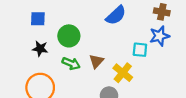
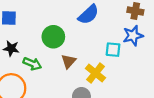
green circle: (69, 36) -> (53, 37), moved
green arrow: (71, 63) -> (32, 64), moved

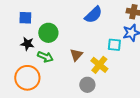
green circle: (53, 37) -> (48, 33), moved

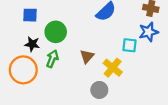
green arrow: (45, 57) -> (52, 59), turned -91
orange circle: (27, 78) -> (23, 70), moved

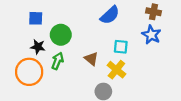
blue star: (148, 32) -> (151, 35), turned -30
cyan square: (129, 45) -> (121, 47), moved
brown triangle: (87, 56) -> (91, 59), turned -32

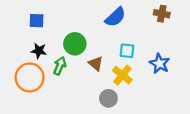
green circle: (61, 35) -> (75, 44), moved
blue star: (151, 35) -> (160, 64), moved

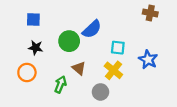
blue semicircle: (115, 17) -> (92, 29), moved
brown triangle: (96, 64) -> (79, 68), moved
green arrow: (60, 66) -> (60, 84), moved
orange circle: (30, 77) -> (27, 73), size x0.7

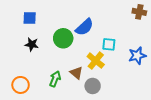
blue star: (148, 60) -> (137, 56), turned 30
brown triangle: (79, 68) -> (76, 73), moved
yellow cross: (113, 70) -> (96, 61), moved
orange circle: (27, 73) -> (21, 85), moved

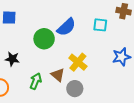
black star: (32, 44) -> (12, 59), moved
cyan square: (109, 44) -> (100, 25), moved

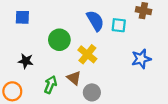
blue semicircle: (66, 27) -> (95, 21), moved, turned -78
yellow cross: (78, 62) -> (87, 54), moved

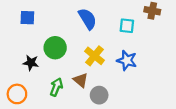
blue semicircle: (95, 21) -> (88, 19), moved
green circle: (59, 40) -> (55, 48), moved
blue star: (141, 59) -> (127, 60), moved, turned 30

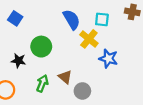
blue square: (27, 18) -> (15, 18), turned 32
cyan square: (127, 26) -> (102, 19), moved
yellow cross: (94, 56) -> (89, 39), moved

